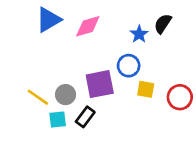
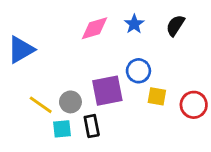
blue triangle: (48, 20) -> (21, 50), moved
blue star: (139, 34) -> (134, 24), moved
black rectangle: (85, 117) -> (92, 126), turned -48

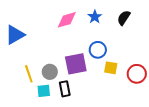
yellow line: (41, 105) -> (29, 74), turned 36

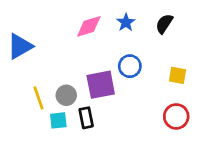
yellow square: (111, 68) -> (178, 75), moved
red circle: (137, 74) -> (176, 116), moved

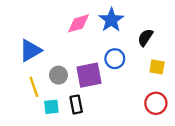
blue star: (126, 22) -> (111, 20), size x1.5
black semicircle: (164, 24) -> (145, 38), moved
blue triangle: (20, 46) -> (30, 50), moved
gray circle: (66, 95) -> (58, 75), moved

